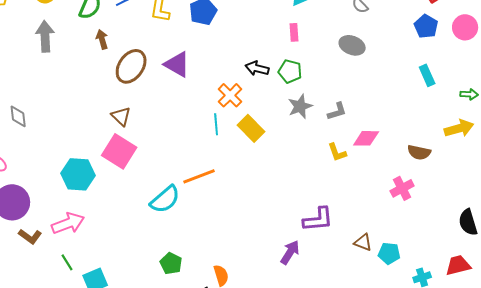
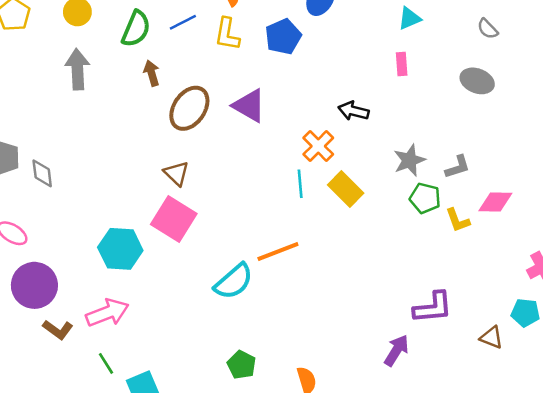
green pentagon: (290, 71) -> (425, 198), moved
cyan pentagon: (389, 253) -> (525, 313), moved

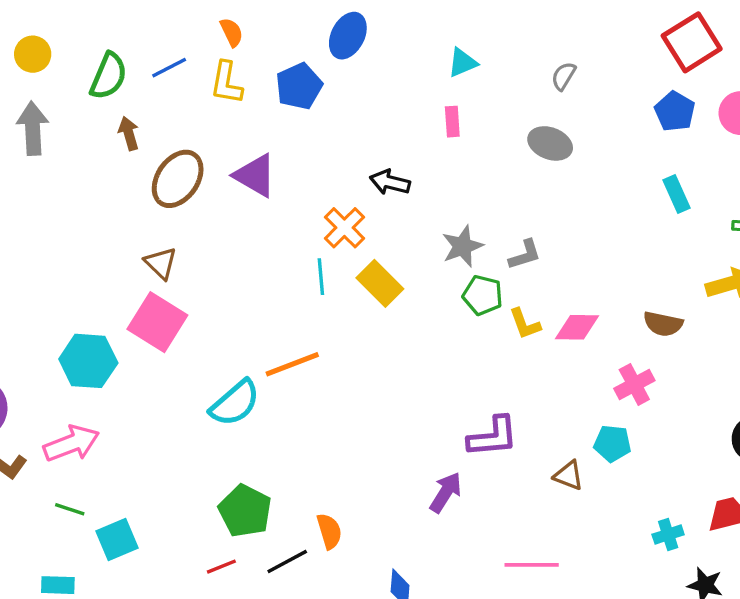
gray semicircle: (488, 29) -> (564, 76), turned 75
pink diamond: (495, 202) -> (577, 327), moved
green line: (106, 363) -> (70, 509), turned -40
green pentagon: (241, 365) -> (245, 511), size x1.4

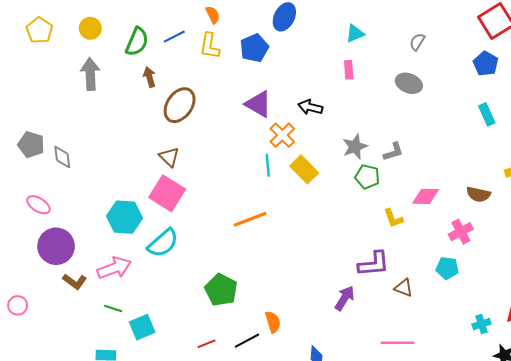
purple triangle: (255, 175) -> (258, 104), moved
yellow L-shape: (525, 324) -> (393, 218), moved
cyan semicircle: (235, 403) -> (163, 243), moved
brown triangle: (569, 476) -> (404, 288), moved
green pentagon: (245, 511) -> (221, 290), moved

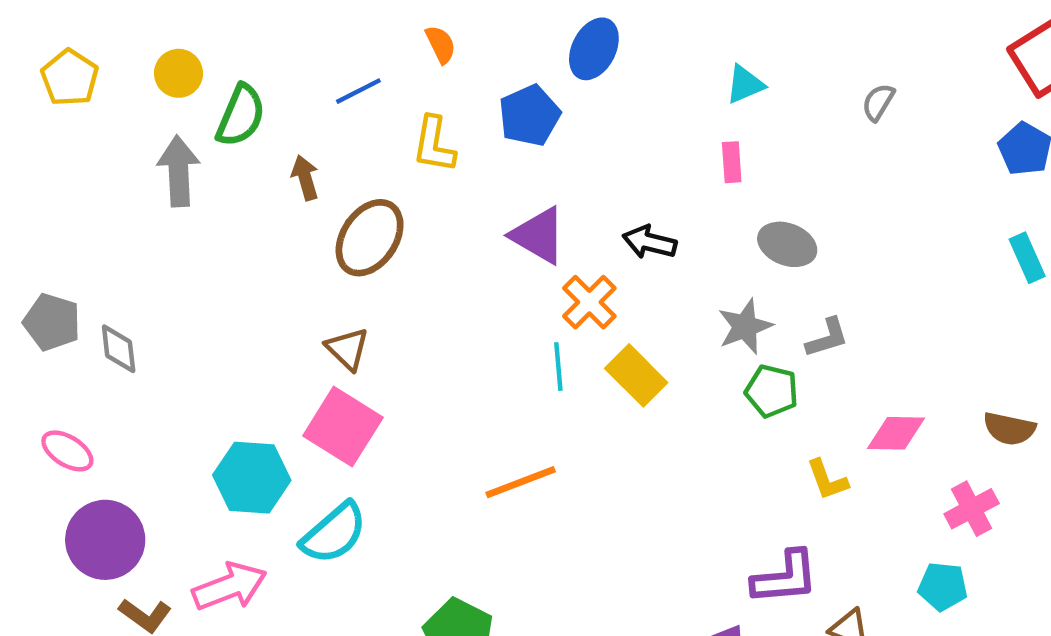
green semicircle: (137, 42) -> (241, 116), moved
yellow L-shape: (210, 46) -> (434, 144), moved
gray ellipse: (409, 83) -> (787, 244), moved

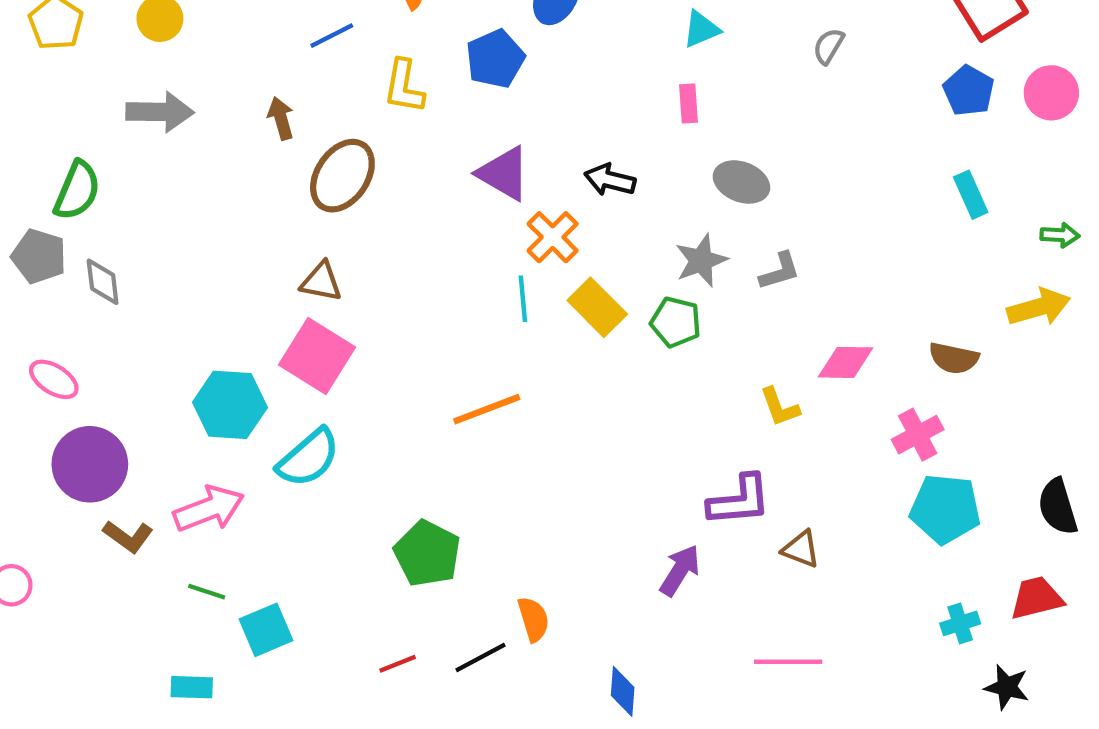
green semicircle: (241, 116) -> (77, 190), moved
gray arrow: (179, 171) -> (160, 112), turned 94
brown triangle: (347, 349) -> (321, 282), turned -33
green pentagon: (772, 391) -> (676, 322), moved
cyan pentagon: (943, 586) -> (945, 509), moved, size x1.5

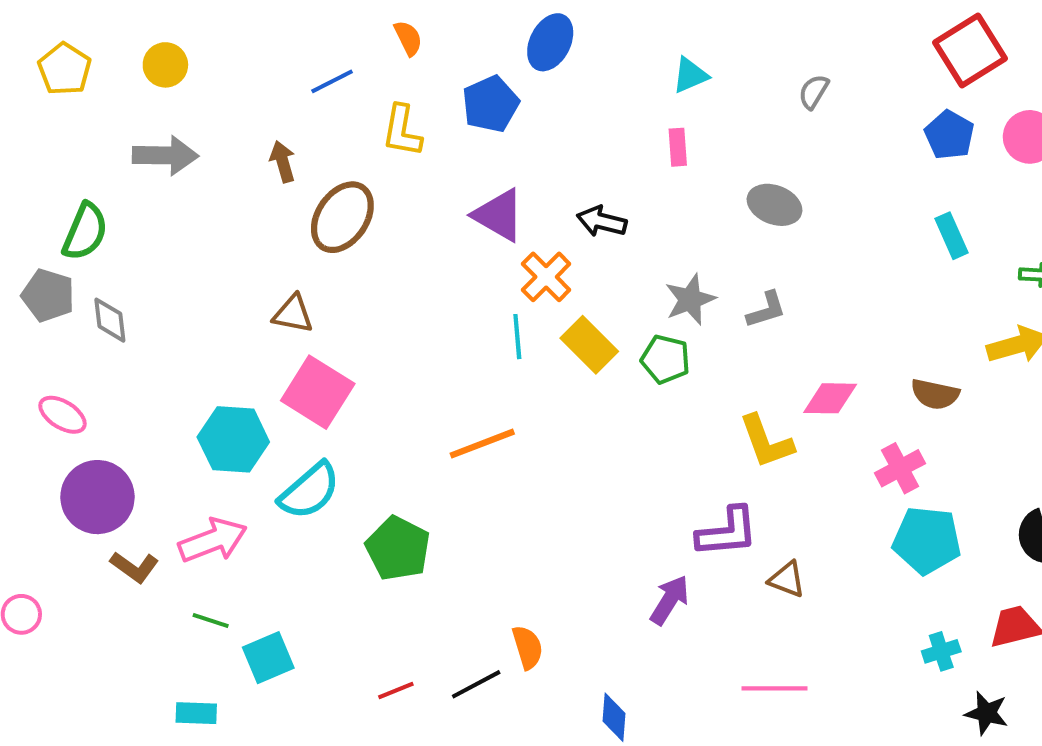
gray ellipse: (741, 182) -> (775, 205), moved
brown triangle: (321, 282) -> (293, 314), moved
yellow L-shape: (780, 407) -> (766, 441), size x1.4
green pentagon: (427, 553) -> (398, 548), moved

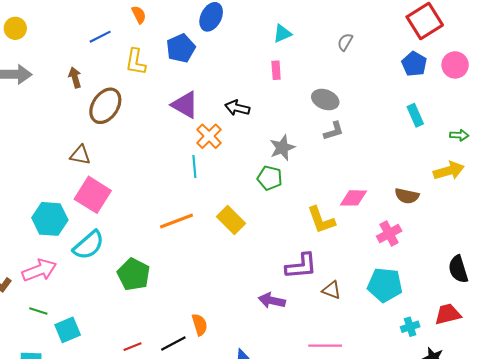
gray L-shape: (766, 310) -> (334, 131), moved
yellow rectangle: (589, 345) -> (231, 220), moved
cyan pentagon: (927, 540) -> (385, 285), moved
purple arrow: (670, 600) -> (272, 301), turned -110

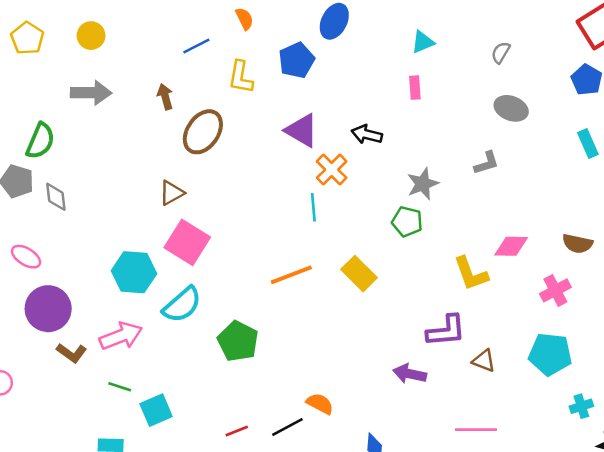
gray ellipse: (325, 100) -> (511, 108), moved
brown triangle: (80, 155) -> (172, 193), turned -40
orange semicircle: (200, 325) -> (320, 404), turned -45

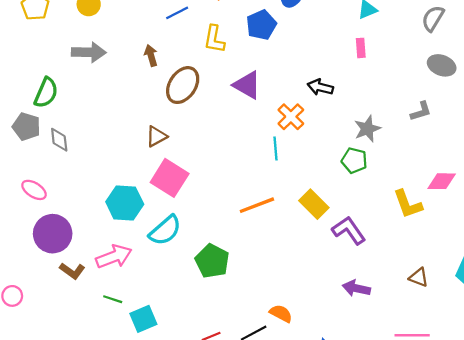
gray semicircle: (501, 52) -> (433, 18), size x1.4
purple triangle: (302, 130) -> (247, 85), moved
purple L-shape: (446, 331) -> (349, 230), moved, turned -120

